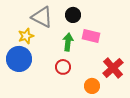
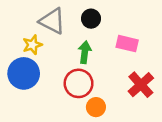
pink rectangle: (91, 36) -> (127, 44), moved
red circle: (63, 67) -> (79, 83), size x1.5
orange circle: (92, 86) -> (96, 107), moved

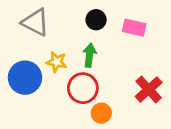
gray triangle: (52, 21) -> (36, 22), moved
pink rectangle: (127, 44) -> (134, 28), moved
yellow star: (32, 45) -> (57, 62), moved, turned 30

